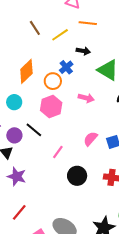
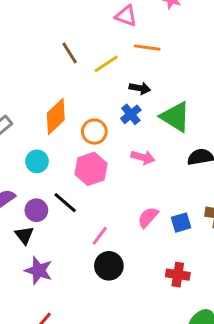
blue cross: (66, 67) -> (131, 114), moved
black circle: (77, 176) -> (109, 266), moved

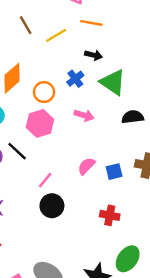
black arrow: (140, 88) -> (94, 55), moved

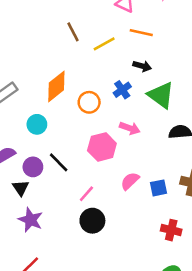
pink hexagon: (40, 123) -> (102, 147), moved
red cross: (110, 215) -> (171, 230), moved

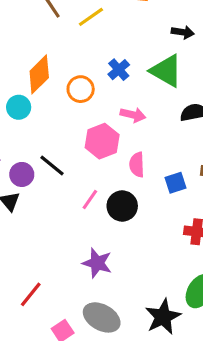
black arrow: (142, 66) -> (183, 32), moved
cyan circle: (37, 124) -> (19, 107), moved
pink semicircle: (130, 181) -> (137, 165), moved, turned -42
purple star: (31, 220) -> (97, 263), moved
black circle: (92, 221) -> (122, 206), moved

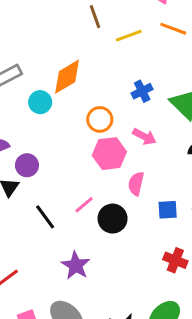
orange circle: (81, 89) -> (100, 119), moved
black line: (52, 165) -> (45, 217), moved

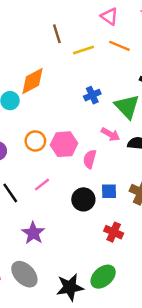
orange circle: (100, 119) -> (35, 141), moved
pink arrow: (144, 137) -> (110, 134), moved
pink semicircle: (136, 184) -> (90, 159), moved
black circle: (113, 219) -> (83, 199), moved

